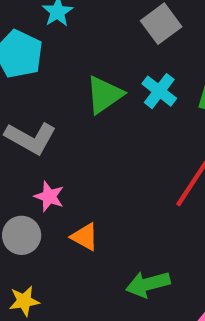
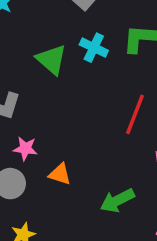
green triangle: (104, 95) -> (51, 60), turned -32

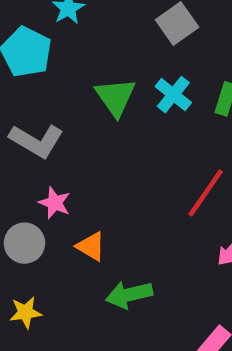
green arrow: (117, 201) -> (129, 295), moved

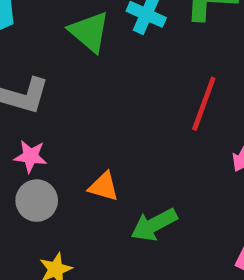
pink star: (55, 203) -> (31, 156), moved

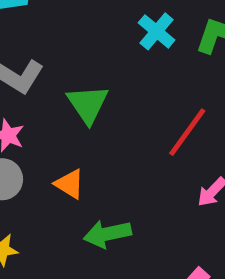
green triangle: (89, 32) -> (88, 104), moved

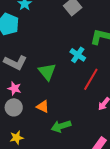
cyan cross: (157, 31) -> (78, 55), moved

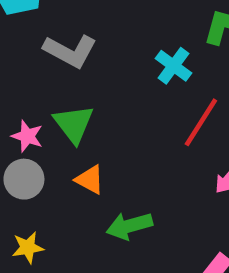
gray L-shape: (15, 62) -> (70, 51), moved
green triangle: (47, 72) -> (74, 124), moved

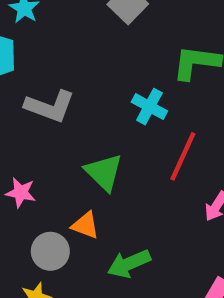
green triangle: (74, 124) -> (104, 172), moved
gray circle: (24, 179) -> (50, 251), moved

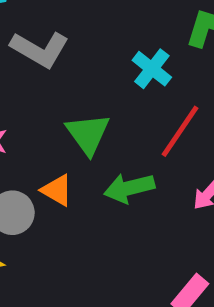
green arrow: (129, 264) -> (129, 188), moved

